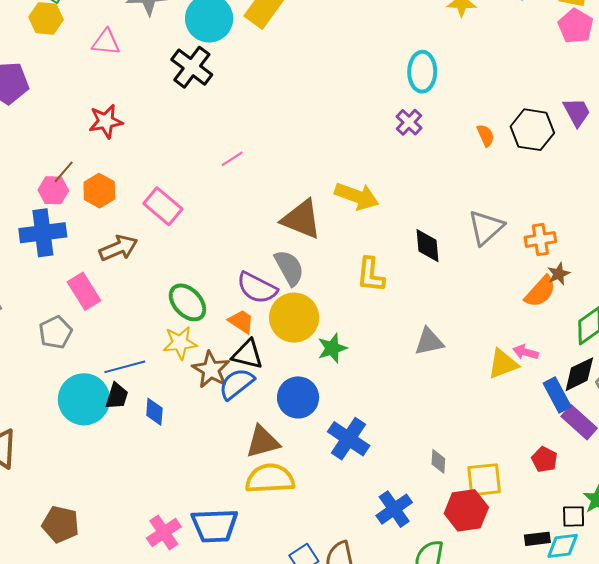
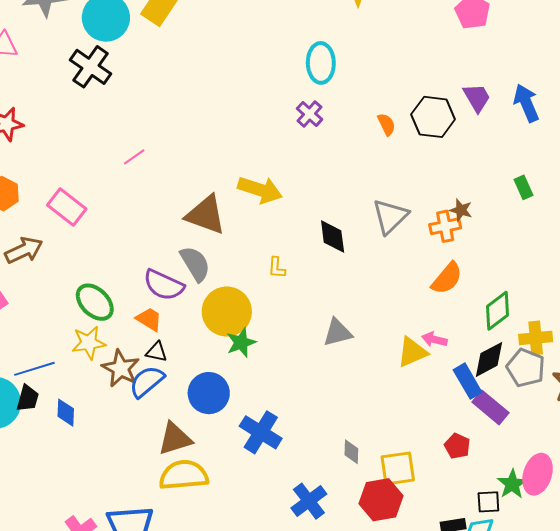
brown star: (559, 274) -> (461, 210), moved, turned -30
yellow L-shape: (371, 275) -> (277, 268), size x0.6
yellow circle: (294, 318) -> (227, 312), moved
black triangle: (247, 354) -> (157, 352), size x0.7

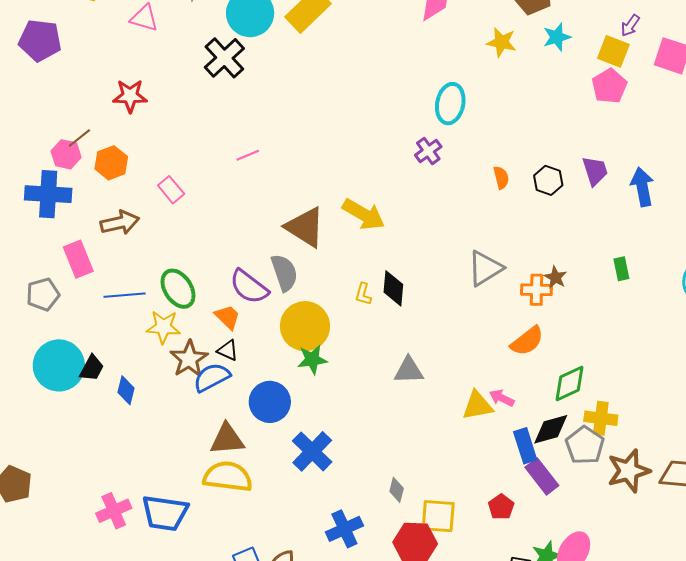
black hexagon: (433, 117) -> (548, 180), size x0.7
pink rectangle: (67, 207) -> (171, 190), size x0.7
black diamond: (333, 237) -> (393, 288), moved
blue line: (34, 369) -> (125, 295), moved

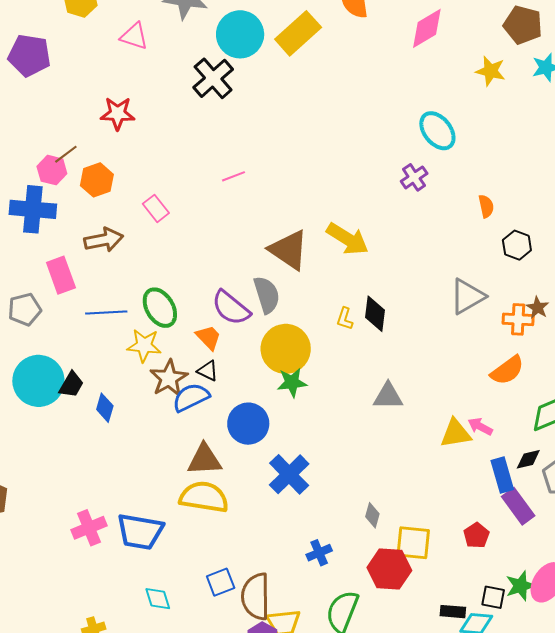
cyan ellipse: (450, 104) -> (437, 131), turned -51
black hexagon: (548, 180) -> (517, 245), moved
black diamond: (551, 429) -> (528, 459), size x0.7
blue cross: (344, 529) -> (319, 553), size x0.7

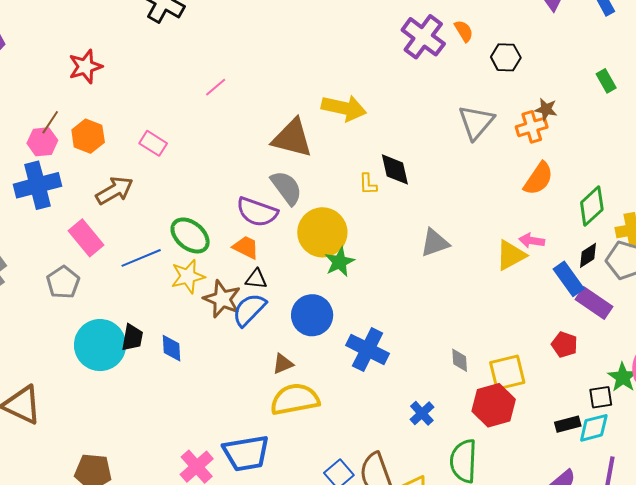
purple cross: (414, 177) -> (423, 37), moved, size x1.6
brown triangle: (204, 460) -> (283, 364), size x0.6

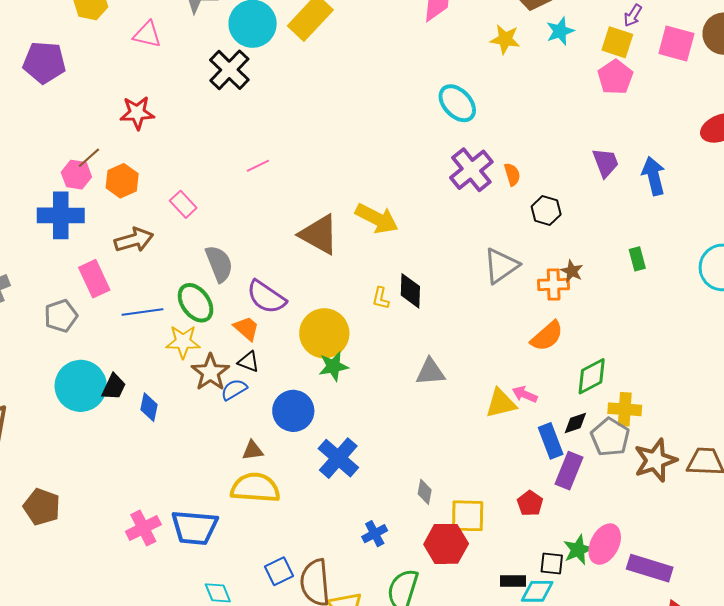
gray semicircle: (286, 188) -> (219, 264), moved
purple rectangle: (594, 303) -> (569, 471), turned 63
blue semicircle: (249, 310) -> (234, 390), size x0.7

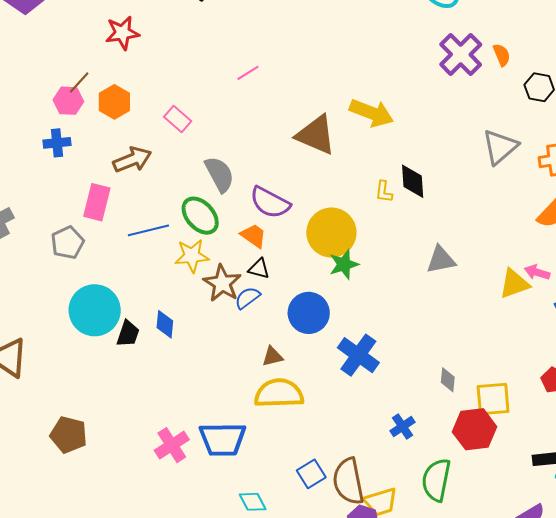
blue cross: (61, 215) -> (57, 143), size x0.6
pink rectangle: (94, 279) -> (97, 202), turned 45
black trapezoid: (114, 387) -> (128, 334), moved

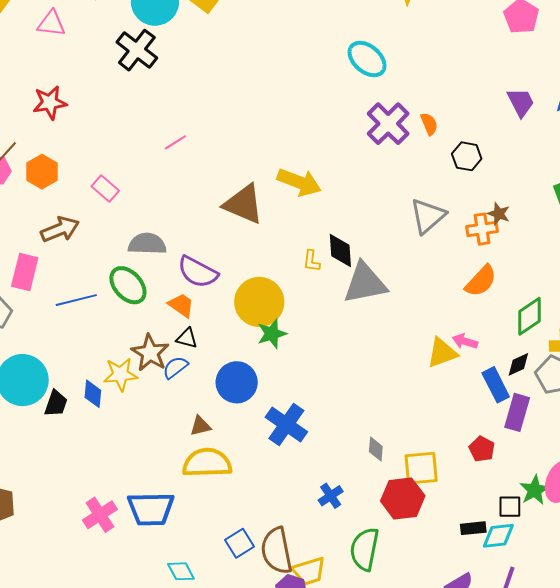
gray semicircle: (220, 174) -> (147, 244), turned -60
yellow star: (192, 256) -> (120, 374), moved
gray triangle: (441, 260) -> (365, 283), moved, size x1.5

